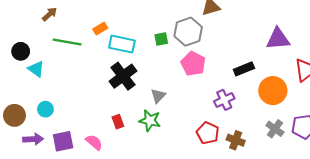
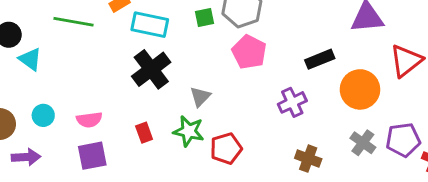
red pentagon: (208, 133) -> (226, 148), moved, turned 30
purple square: (63, 141) -> (92, 156), moved
pink semicircle: (94, 142) -> (89, 120), moved, turned 132

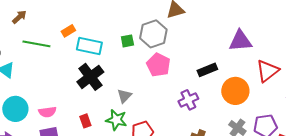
cyan circle: (43, 115) -> (15, 109), size x1.6

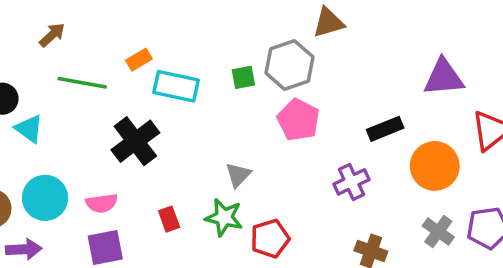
black cross: (90, 77) -> (135, 141), moved

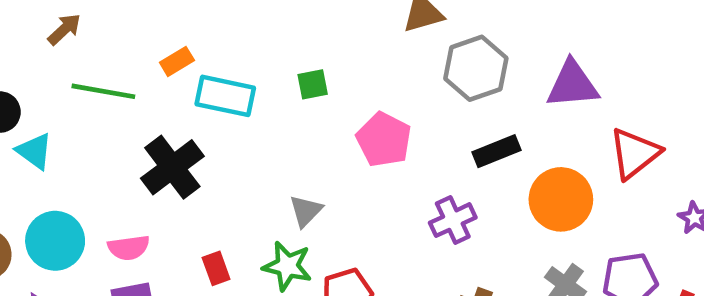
gray hexagon: (289, 65) -> (476, 68), moved

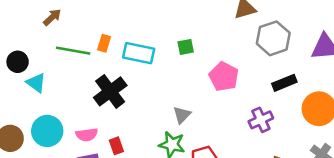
orange rectangle: (177, 61) -> (104, 43), moved, turned -42
red rectangle: (216, 268) -> (116, 146), moved

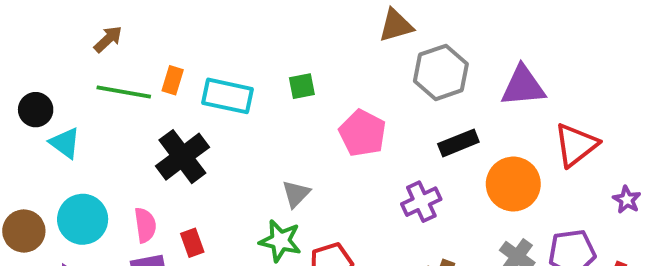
brown arrow: (52, 17) -> (108, 39), moved
pink semicircle: (87, 135) -> (145, 225), turned -90

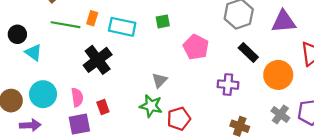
black rectangle: (458, 143) -> (248, 52), turned 66
purple cross: (421, 202) -> (228, 85), turned 30

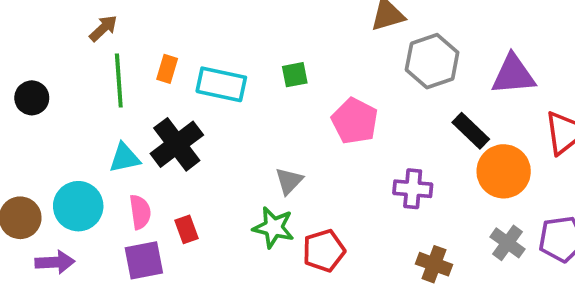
green line: (65, 25) -> (119, 80), turned 76
cyan triangle: (33, 52) -> (125, 158), moved, turned -48
black rectangle: (248, 52) -> (471, 131), moved

